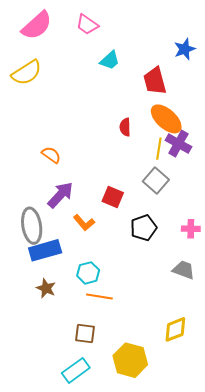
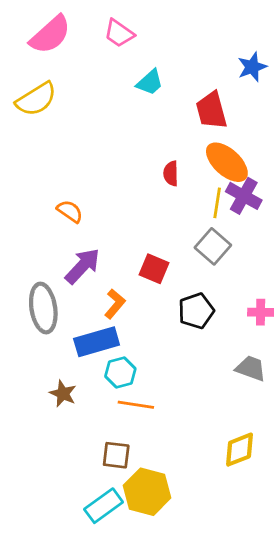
orange L-shape: (84, 223) -> (115, 304), turned -100
blue rectangle: (45, 250) -> (97, 342), moved
yellow hexagon: (130, 360) -> (147, 492), moved

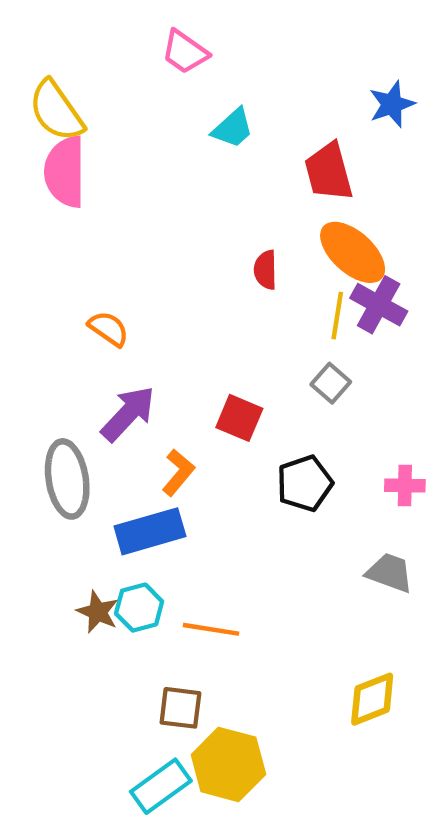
pink semicircle: (50, 35) -> (65, 172), moved, turned 132
yellow semicircle: (36, 99) -> (56, 111), moved, turned 87
gray square: (213, 246) -> (331, 383), size x0.7
cyan hexagon: (120, 373) -> (139, 608), moved

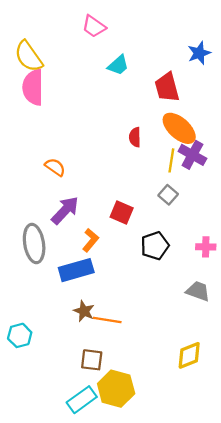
cyan hexagon: (139, 608) -> (20, 335), moved
brown star: (98, 612) -> (84, 311), moved

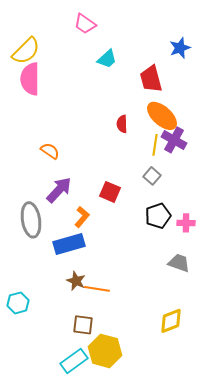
yellow semicircle: (29, 56) -> (26, 51), turned -100
black pentagon: (155, 246) -> (158, 216), moved

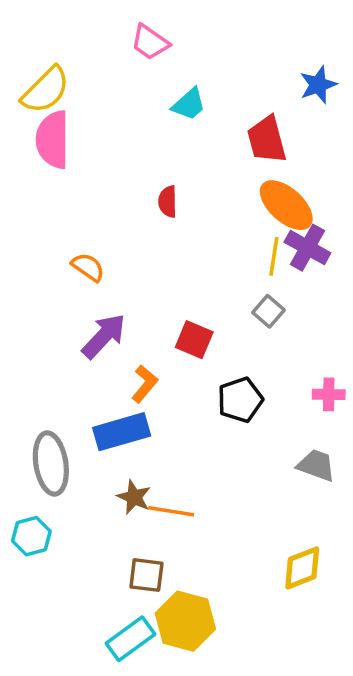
red semicircle: (122, 124) -> (168, 202), moved
black pentagon: (158, 216) -> (240, 400), moved
gray ellipse: (31, 220) -> (51, 464), moved

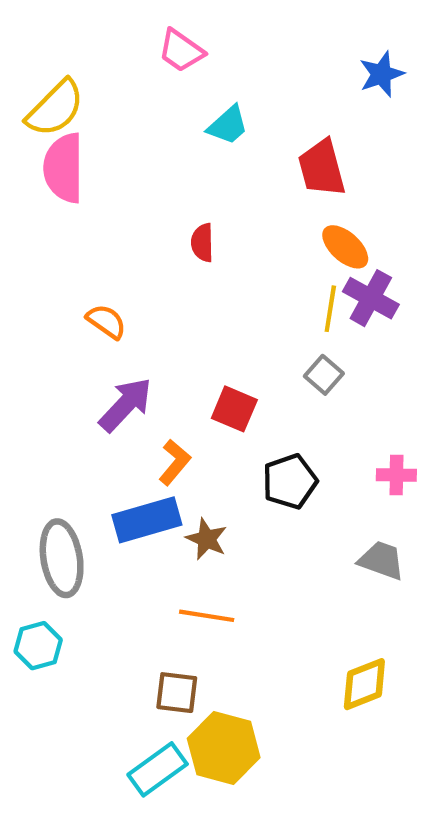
blue star: (318, 85) -> (381, 74), moved
orange ellipse: (286, 205) -> (345, 247), size x0.7
brown star: (134, 497) -> (207, 539), moved

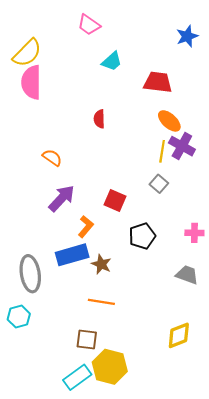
red trapezoid: (322, 168) -> (158, 82), turned 112

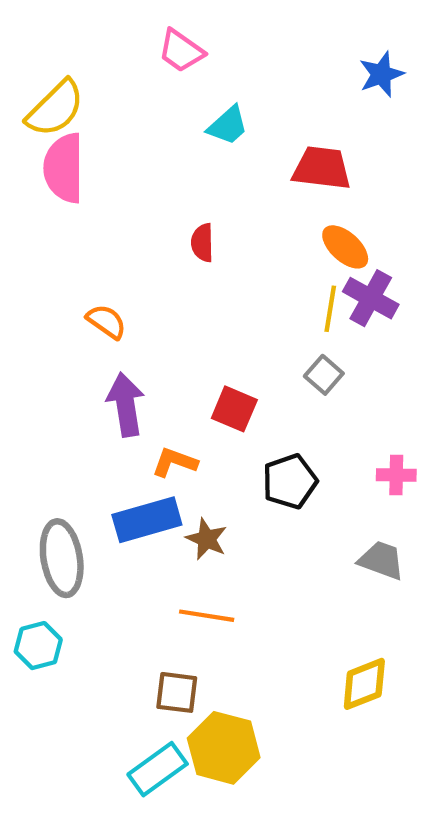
purple arrow: (62, 198) -> (126, 405), turned -52
orange L-shape: (86, 227) -> (175, 462), turned -110

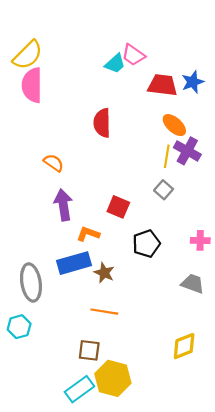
pink trapezoid: (181, 51) -> (133, 55), moved
blue star: (381, 74) -> (193, 82), moved
red semicircle: (202, 243) -> (102, 123), size x1.5

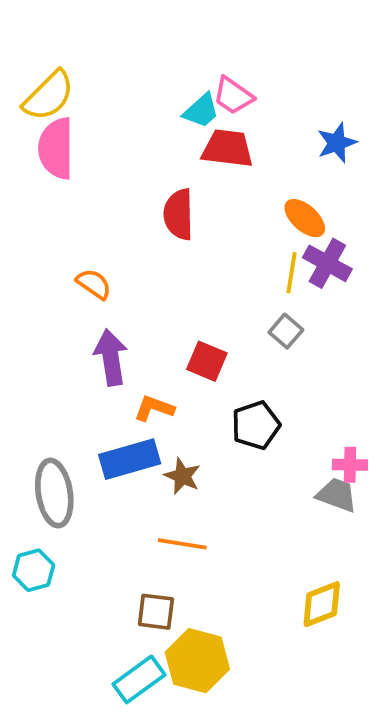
red trapezoid: (162, 85) -> (228, 148), moved
pink cross: (200, 240) -> (350, 465), moved

